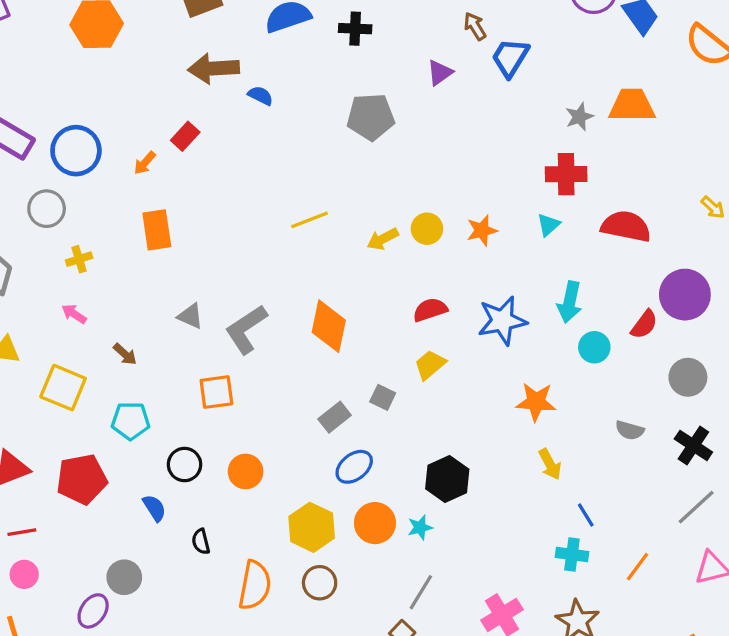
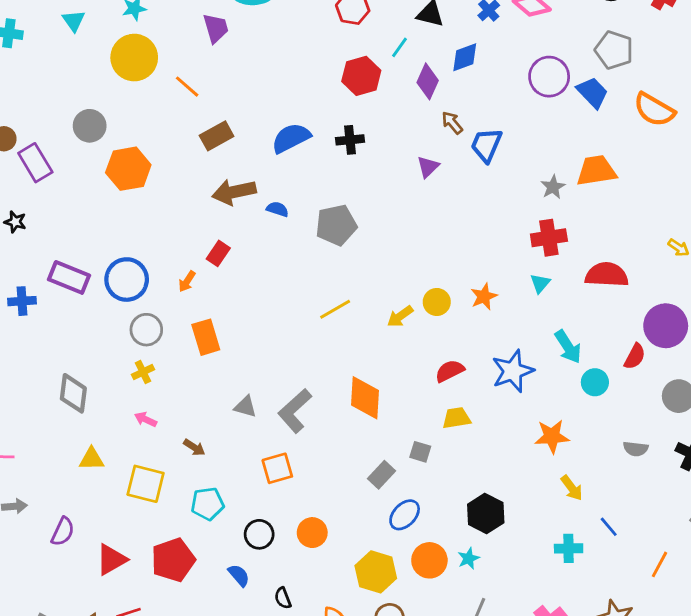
gray pentagon: (371, 117) -> (336, 225), moved
gray circle: (47, 209) -> (146, 330), moved
cyan arrow: (570, 302) -> (568, 347), turned -36
yellow trapezoid: (430, 365) -> (456, 418), turned 40
cyan cross: (572, 555) -> (569, 548), moved

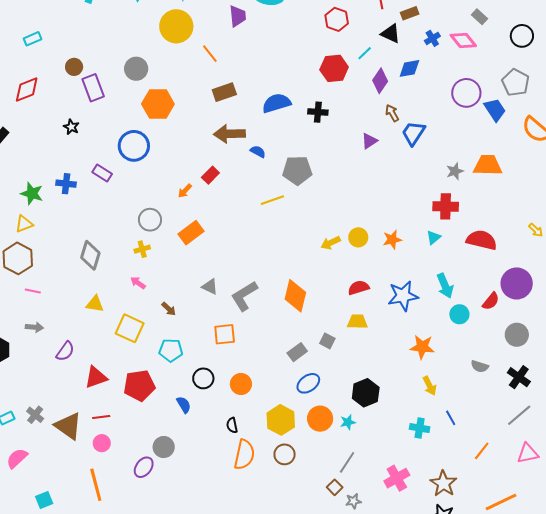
purple rectangle: (69, 277) -> (102, 173), size x0.7
blue circle: (127, 280) -> (134, 146), moved
yellow line: (335, 309) -> (272, 200), moved
orange rectangle: (206, 337) -> (191, 233), turned 60
black semicircle: (283, 598) -> (232, 425), moved

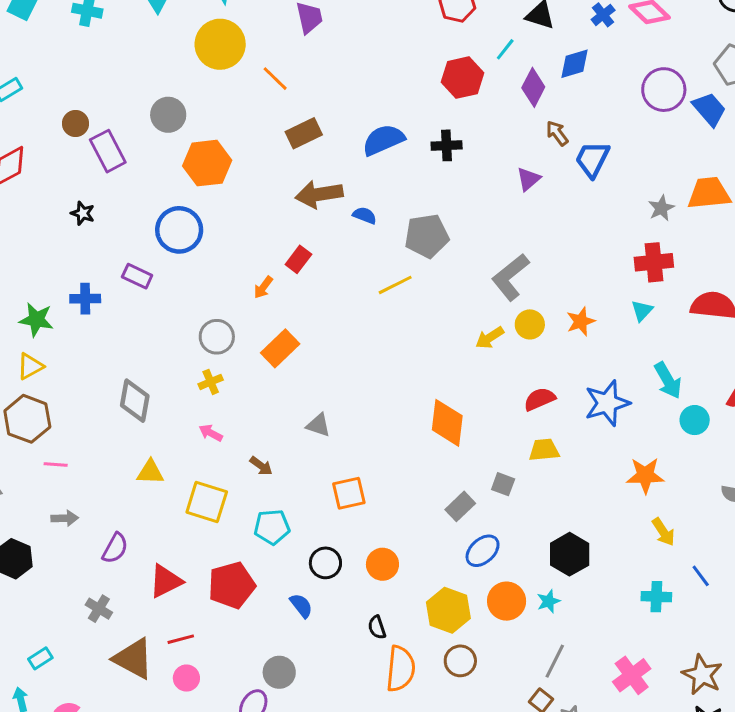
gray L-shape: (244, 296) -> (510, 277), moved
gray cross: (35, 415) -> (99, 609), moved

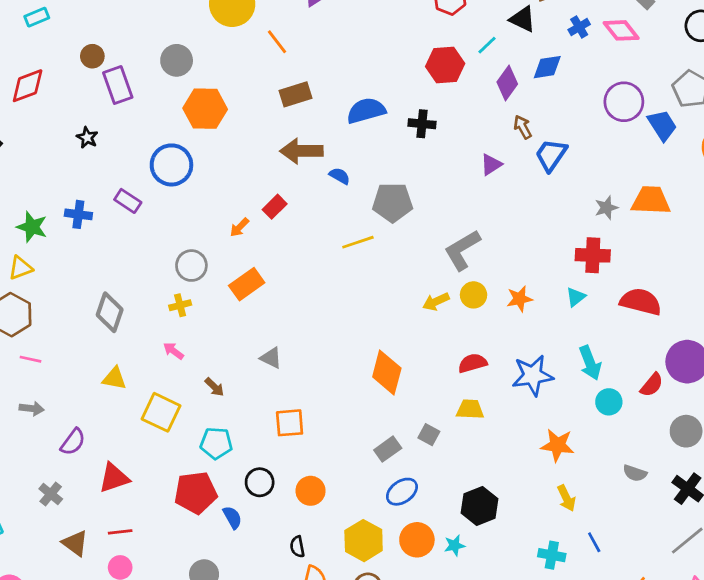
red pentagon: (232, 585) -> (196, 493), moved
brown triangle: (133, 659) -> (75, 543), size x0.7

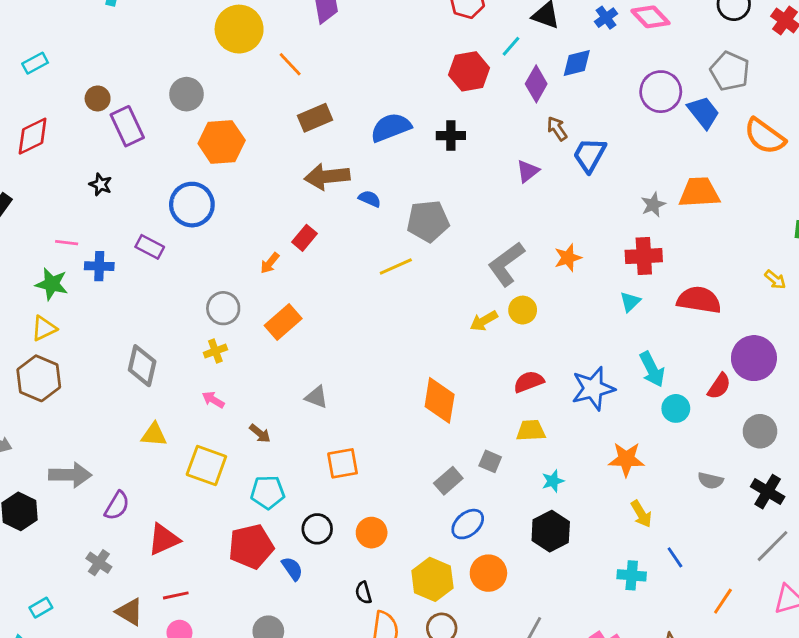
orange star: (520, 299) -> (568, 258), moved
pink line: (31, 359) -> (67, 243), moved
gray arrow: (32, 408) -> (70, 475), size x1.6
cyan star: (455, 545) -> (553, 481), moved

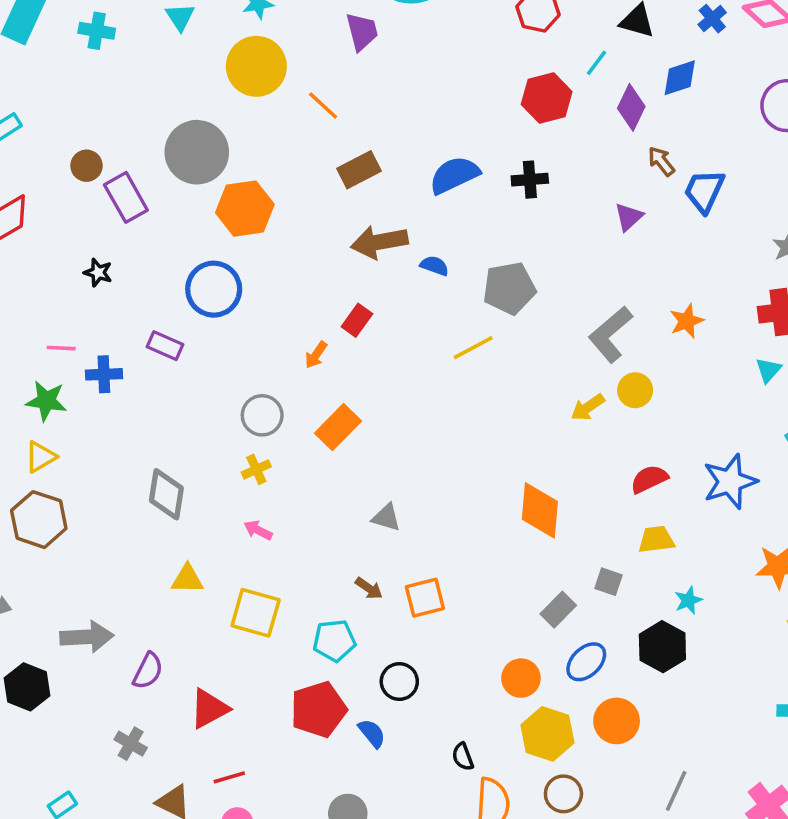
gray circle: (186, 94) -> (197, 152), size x1.5
brown arrow: (260, 433) -> (369, 588), moved
black hexagon: (551, 531) -> (662, 647), moved
orange circle: (372, 533) -> (521, 678), moved

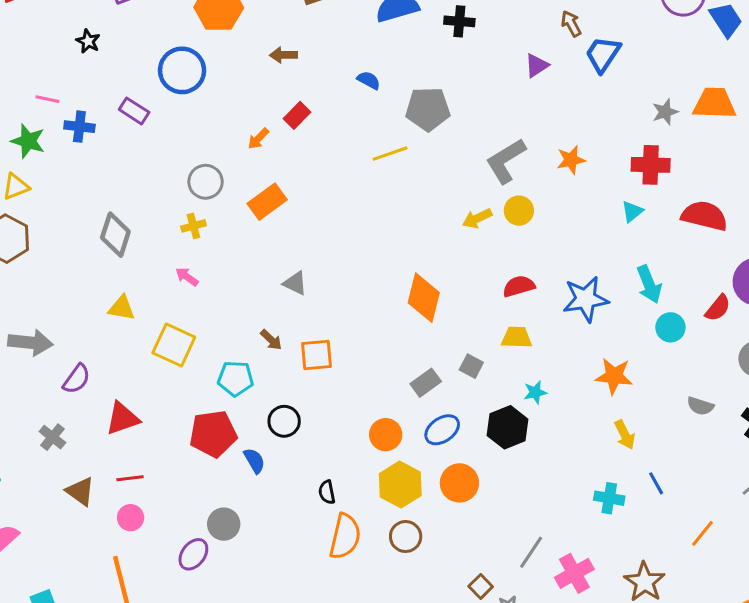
brown arrow: (379, 242) -> (283, 55), moved, size x0.6
gray line: (676, 791) -> (531, 552), moved

